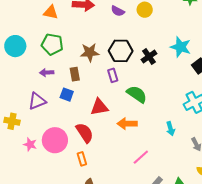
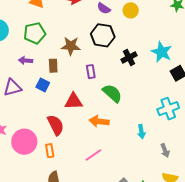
green pentagon: (52, 44) -> (35, 33), turned -30
black hexagon: (121, 51) -> (103, 35), moved
pink circle: (55, 140) -> (24, 142), moved
pink line: (141, 157) -> (93, 155), moved

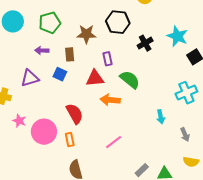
red triangle: (74, 101) -> (95, 78), moved
orange arrow: (99, 121) -> (110, 100), moved

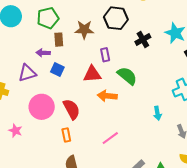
purple arrow: (42, 50) -> (43, 53), moved
brown rectangle: (70, 54) -> (59, 40), moved
pink star: (19, 121) -> (15, 131), moved
pink circle: (44, 132) -> (42, 107), moved

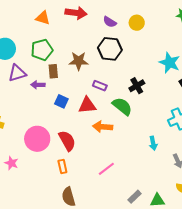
black cross: (143, 39) -> (137, 86), moved
purple rectangle: (105, 55) -> (100, 86), turned -56
blue square: (57, 69) -> (61, 101), moved
purple triangle: (27, 73) -> (17, 73), moved

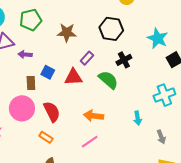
black hexagon: (110, 49) -> (111, 29), moved
brown rectangle: (53, 71) -> (31, 83), moved
purple rectangle: (100, 86) -> (87, 58), turned -72
orange arrow: (103, 127) -> (94, 116), moved
orange rectangle: (62, 167) -> (46, 137), turned -48

